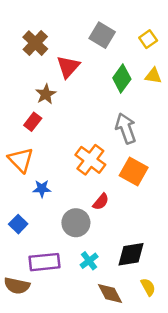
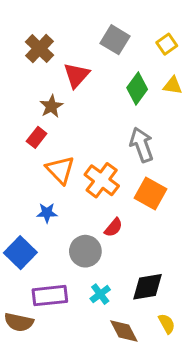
orange triangle: (21, 160) -> (60, 170), moved
blue square: (18, 224) -> (20, 253), size x1.5

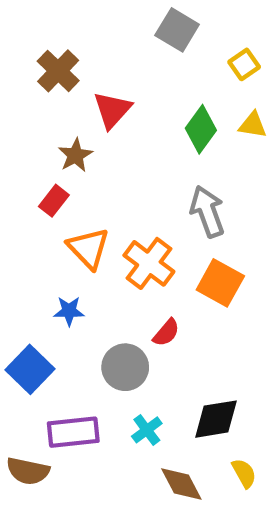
gray square: (115, 40) -> (177, 30), moved

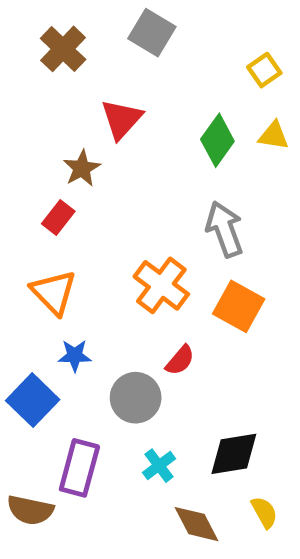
gray square: (177, 30) -> (152, 33), moved
brown cross: (58, 71) -> (63, 49), moved
orange triangle: (88, 248) -> (54, 292), moved
blue star: (69, 311) -> (75, 356), moved
purple rectangle: (73, 432) -> (79, 468), turned -69

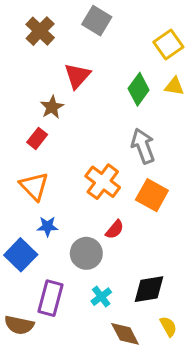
yellow square: (264, 70) -> (168, 44), size x1.4

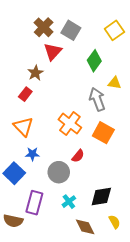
gray square: (97, 21) -> (71, 30), moved
brown cross: (40, 31) -> (44, 27), moved
yellow triangle: (174, 86) -> (114, 83), moved

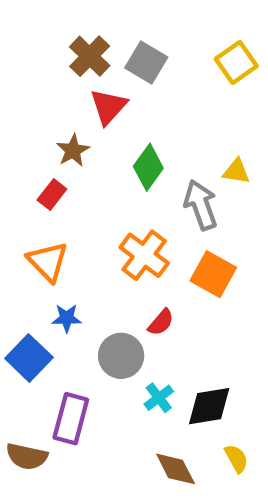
green diamond: (94, 61) -> (148, 167), moved
cyan cross: (69, 202) -> (159, 398), moved

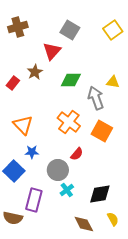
brown cross: (90, 56) -> (18, 27), moved, turned 30
green diamond: (148, 167) -> (71, 80), turned 55
red rectangle: (52, 194) -> (13, 83), moved
cyan cross: (159, 398) -> (67, 190), moved

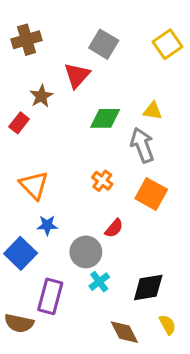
brown star: (35, 72) -> (41, 96), moved
yellow triangle: (113, 82) -> (153, 111), moved
orange cross: (69, 122) -> (102, 181), size x0.6

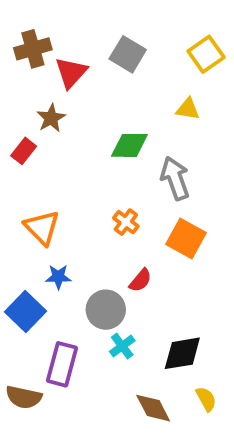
red triangle: (77, 75) -> (71, 73), moved
yellow triangle: (153, 111) -> (188, 109), moved

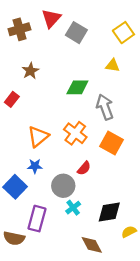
red triangle: (71, 73) -> (51, 18), moved
red rectangle: (24, 151) -> (12, 99), moved
orange cross: (126, 222) -> (75, 133), size x1.5
orange triangle: (42, 228) -> (38, 137), moved, turned 35
yellow semicircle: (206, 399) -> (129, 232), moved, turned -88

